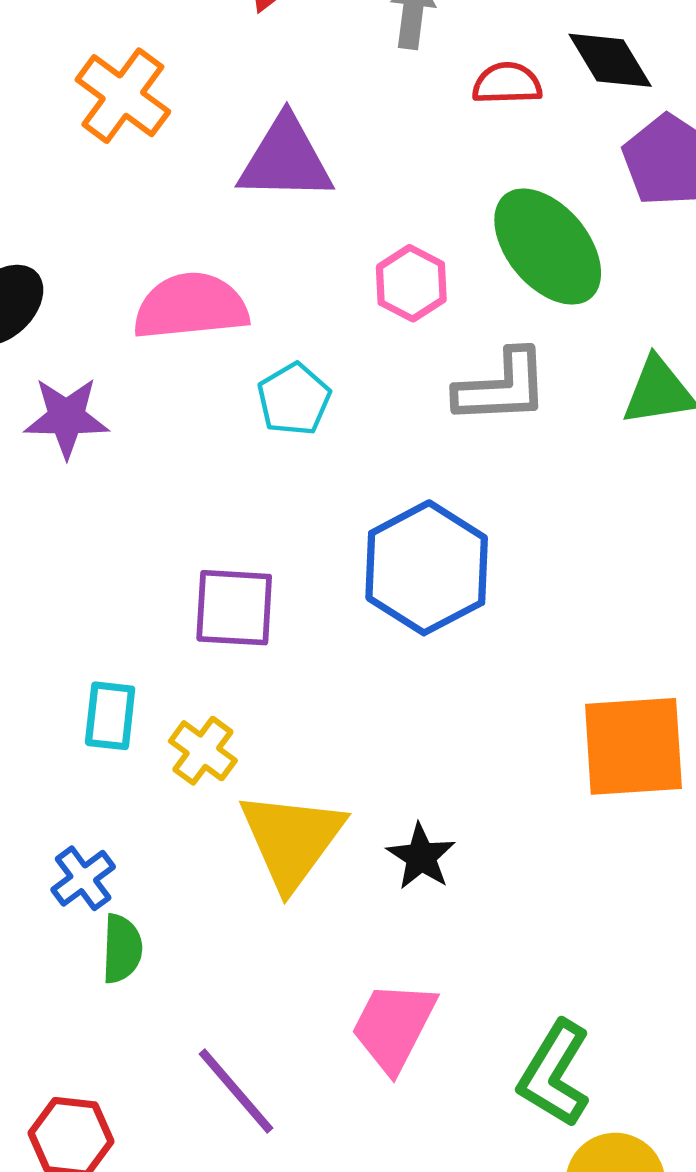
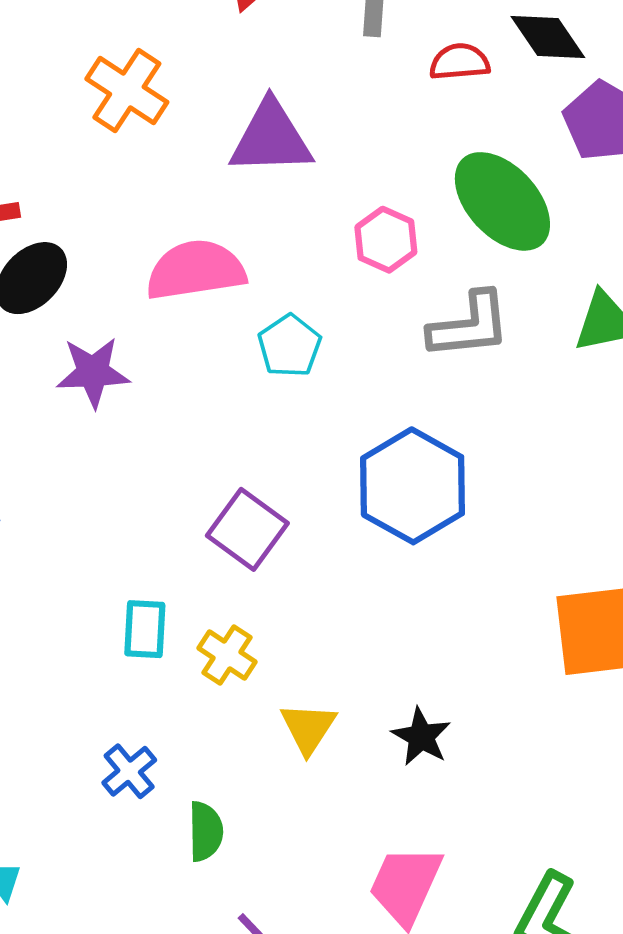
purple square: (234, 608) -> (247, 529), turned 36
yellow triangle: (292, 840) -> (308, 728), size x0.6
green semicircle: (122, 949) -> (206, 831), moved

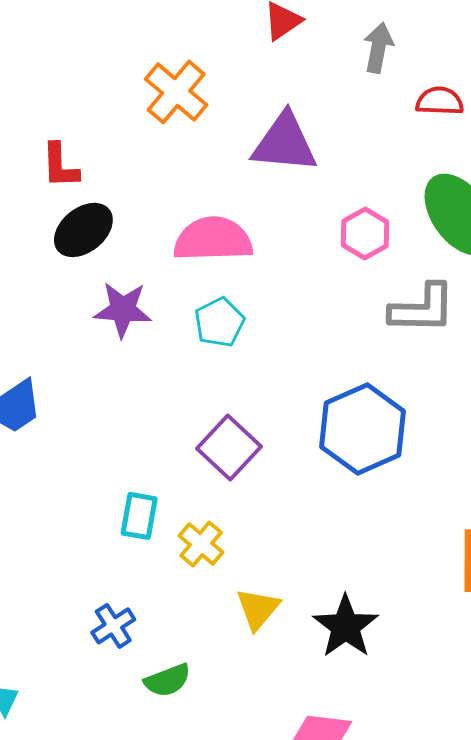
cyan pentagon: (289, 346) -> (219, 322), moved
black star: (421, 737) -> (346, 627), size x1.4
green semicircle: (206, 831) -> (167, 680), turned 63

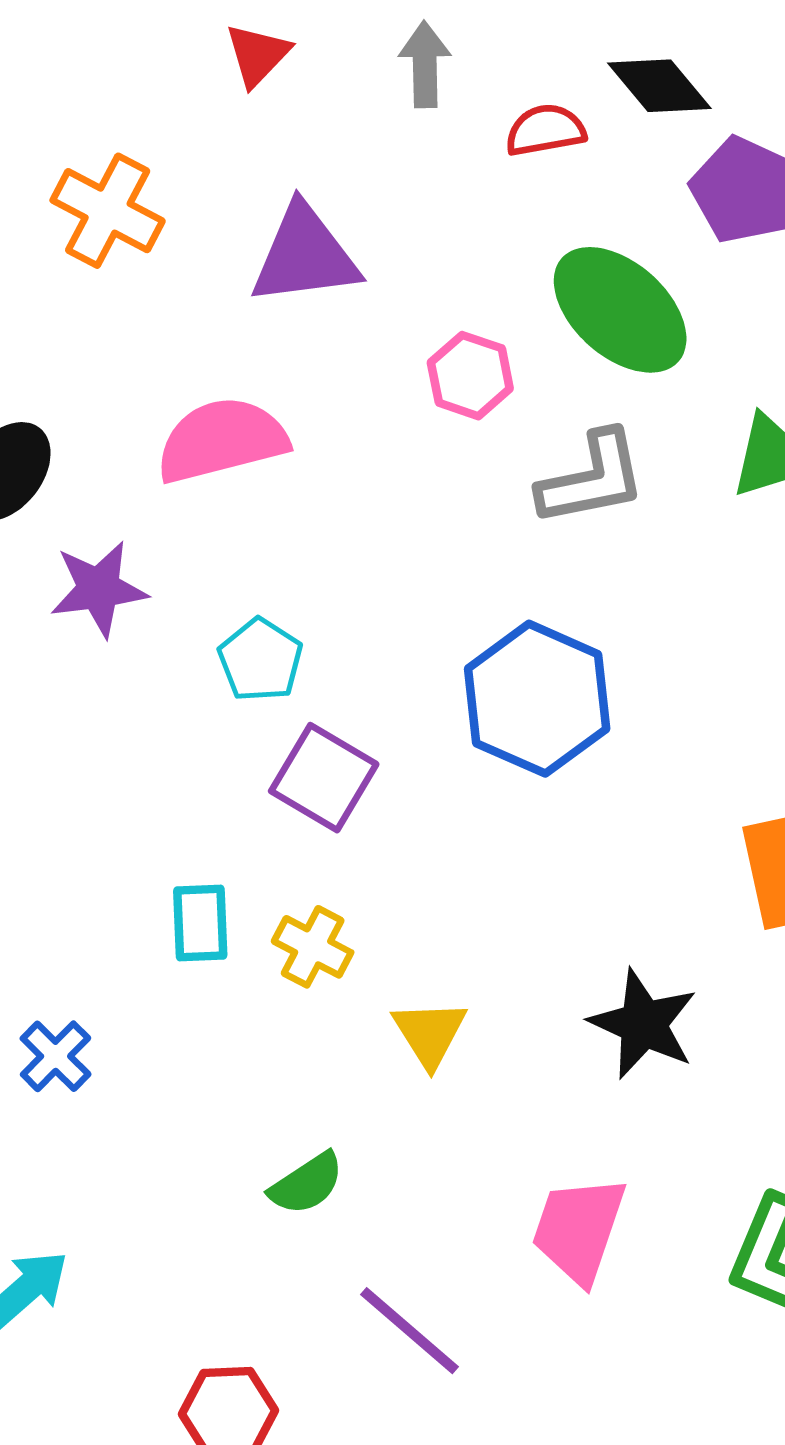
cyan pentagon: (219, 322) -> (260, 660), moved
blue cross: (113, 626) -> (56, 1056), moved
black star: (346, 627) -> (643, 1024), moved

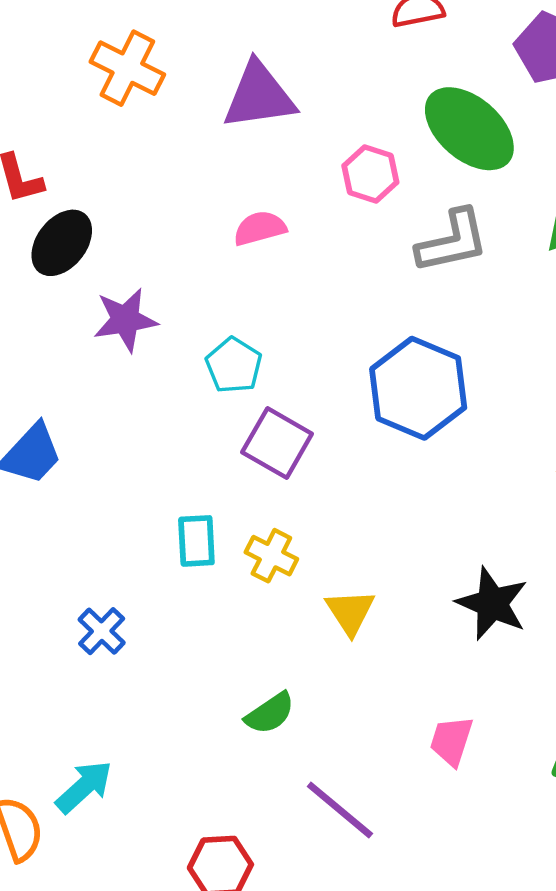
pink semicircle: (222, 440) -> (260, 228), moved, size x0.6
pink trapezoid: (579, 1230) -> (451, 741), size x0.7

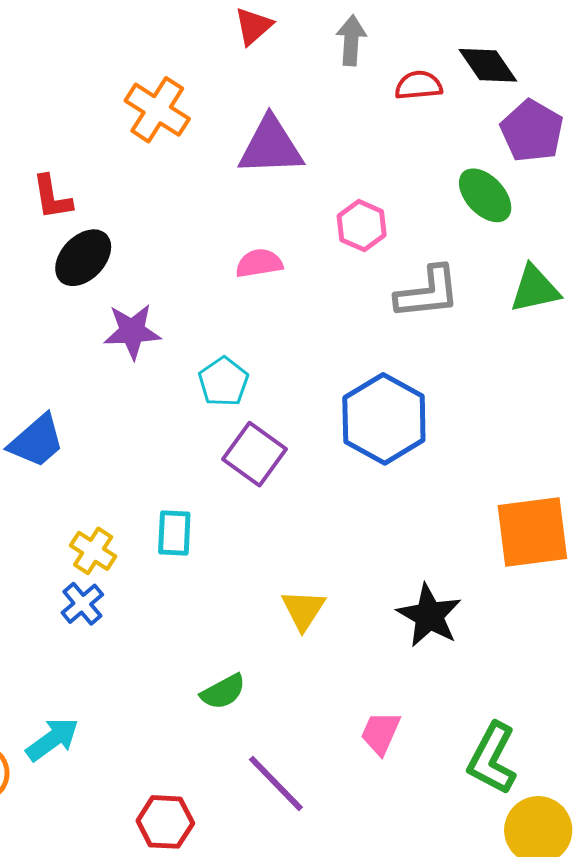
green ellipse: (469, 129) -> (485, 195), moved, size x0.7
yellow cross: (271, 556) -> (93, 551), moved

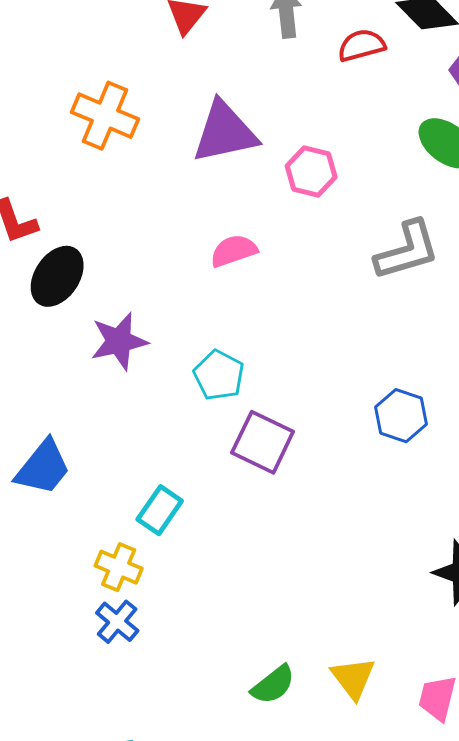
pink hexagon: (362, 226) -> (311, 172), moved
blue hexagon: (384, 419) -> (401, 416), moved, size x0.6
cyan rectangle: (174, 533) -> (160, 510), moved, turned 42
yellow triangle: (303, 610) -> (353, 678), moved

